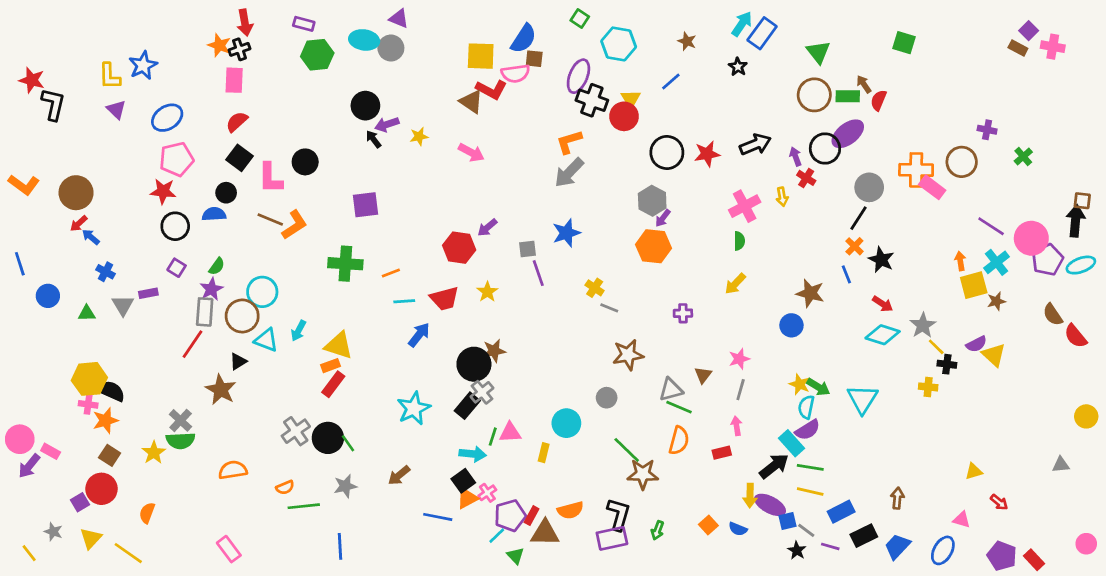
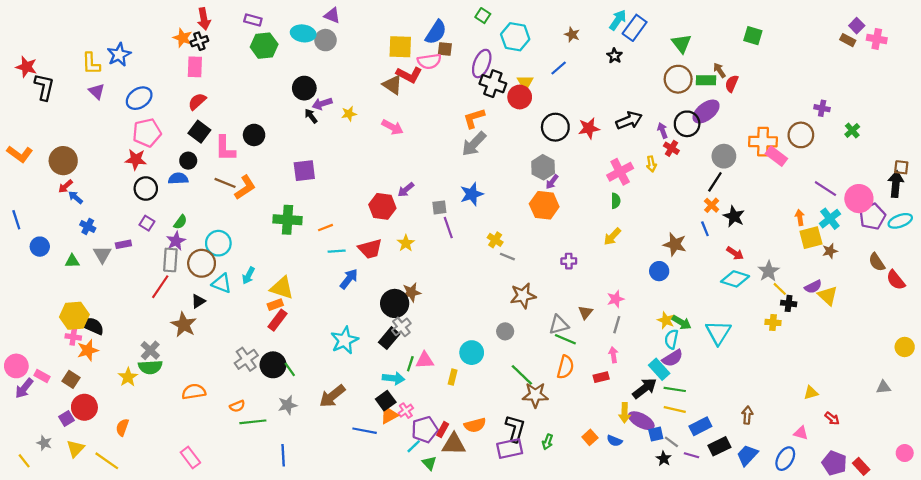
brown square: (110, 455) -> (71, 379), moved
brown arrow: (399, 475) -> (332, 396), size x1.4

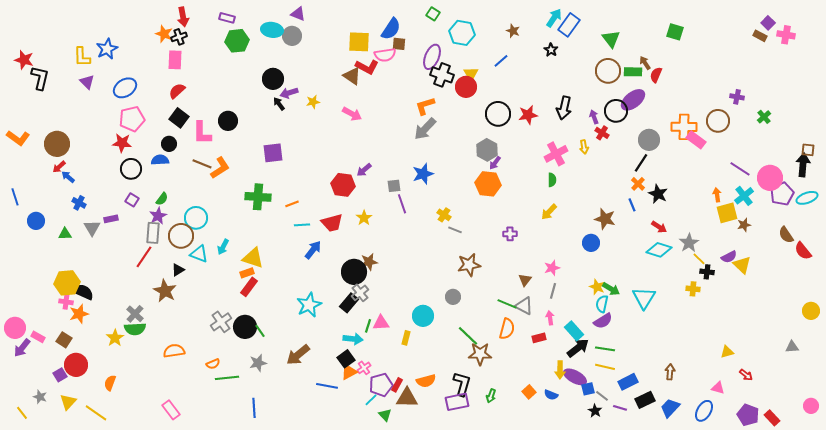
black arrow: (629, 120) -> (564, 108), turned 125
gray triangle: (559, 325) -> (524, 306), moved, turned 42
cyan rectangle: (659, 369) -> (574, 331), moved

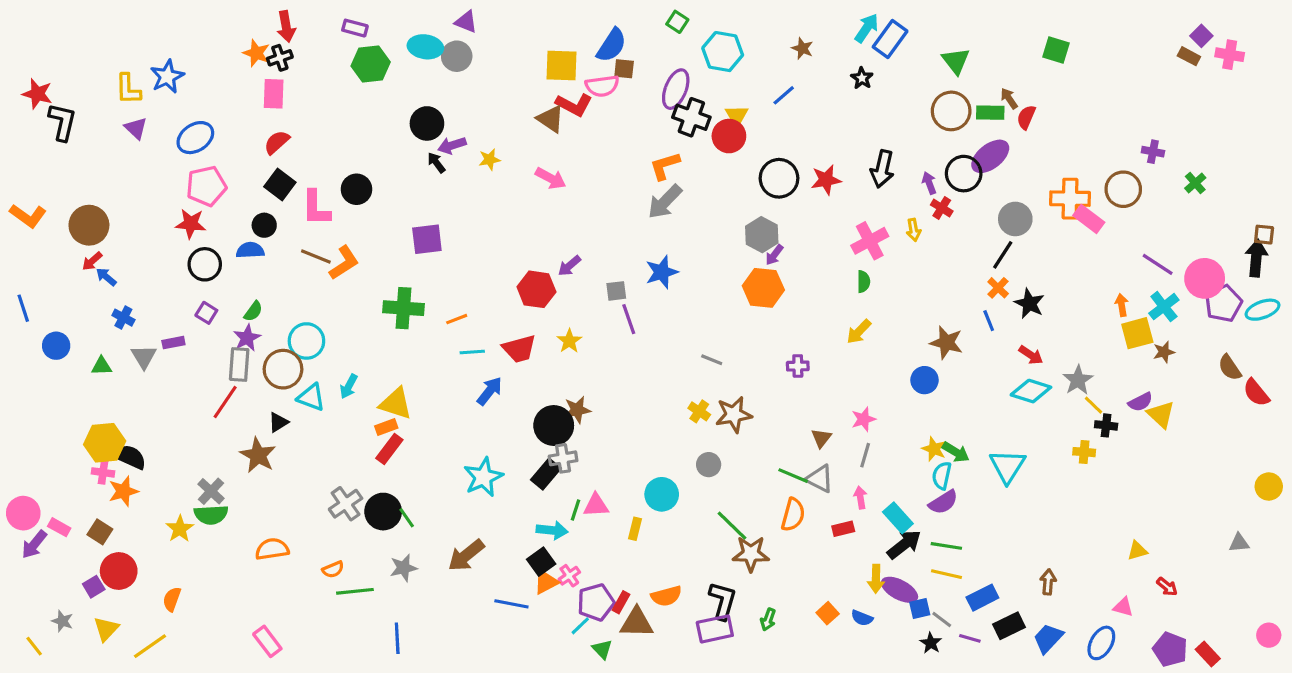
yellow cross: (444, 215) -> (699, 411), moved
gray cross: (360, 293) -> (563, 458), turned 30
yellow line: (96, 413) -> (150, 646), turned -70

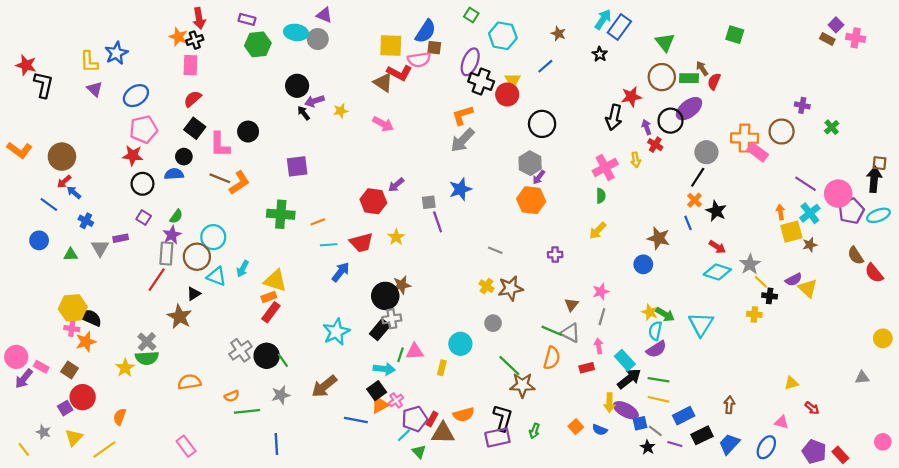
red star: (826, 180) -> (631, 97), moved
blue line: (23, 308) -> (49, 204), moved, turned -36

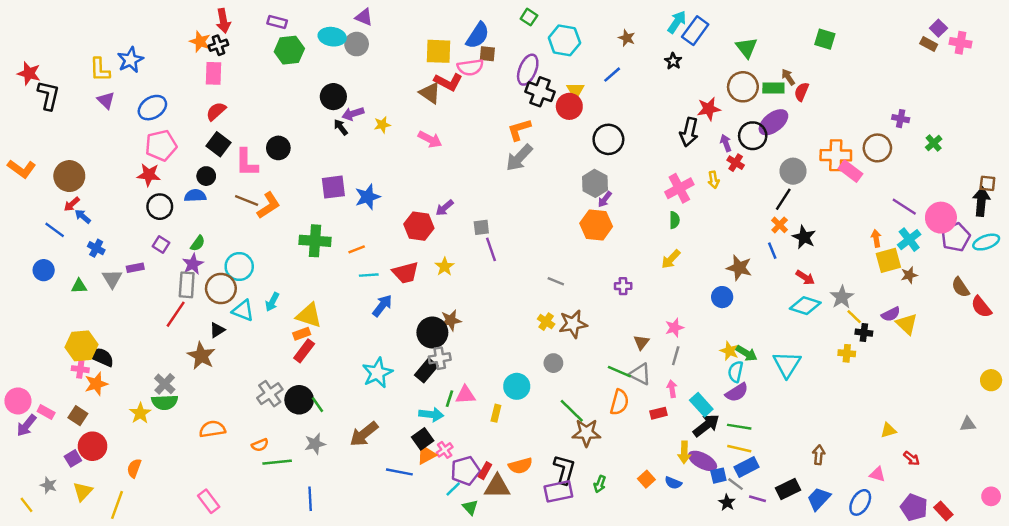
blue star: (460, 189) -> (368, 197), moved
blue rectangle: (684, 416) -> (747, 467), moved
yellow line: (104, 449) -> (117, 505), turned -35

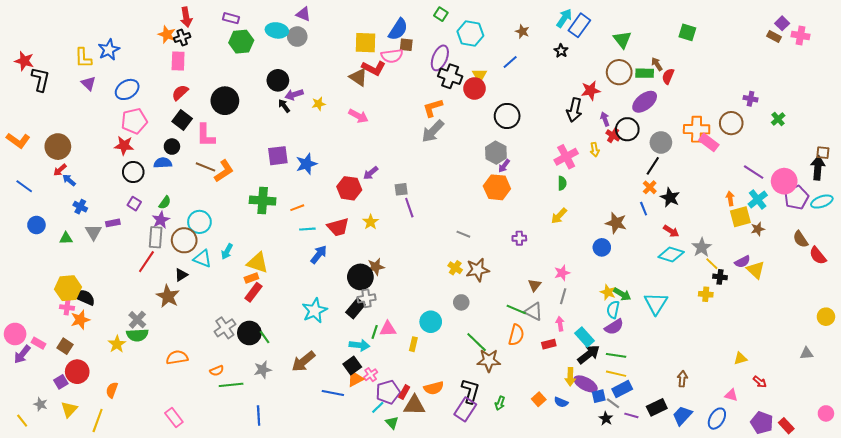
black circle: (753, 136) -> (627, 129), moved
black circle: (278, 148) -> (225, 101), moved, size x1.4
blue line: (55, 230) -> (24, 186), moved
purple rectangle: (558, 491) -> (465, 409), turned -45

